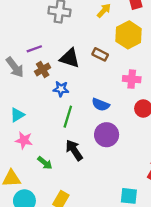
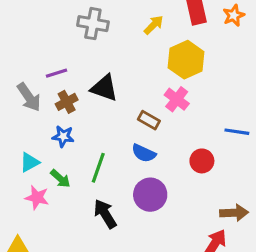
brown rectangle: (100, 54) -> (149, 120), moved
pink cross: (132, 79) -> (177, 99), moved, turned 30
blue star: (61, 89) -> (63, 136), moved
green arrow: (45, 163) -> (60, 179), moved

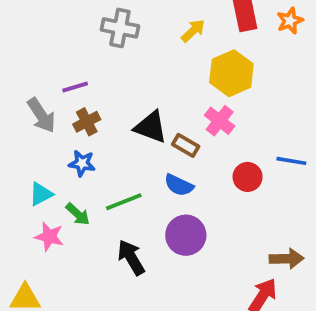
black triangle: (104, 88) -> (151, 127), moved
red circle: (202, 161) -> (248, 177), moved
green line: (98, 168) -> (124, 202), turned 48

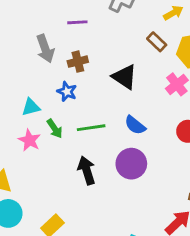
purple line: (75, 87) -> (77, 22), moved
brown rectangle: (186, 145) -> (157, 42), moved

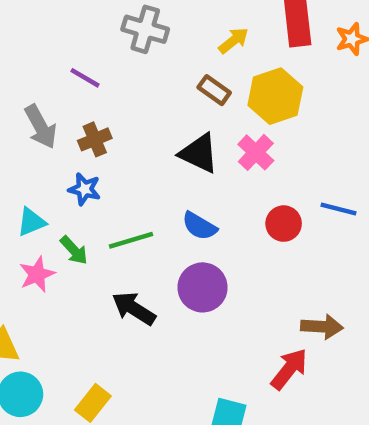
purple line: (77, 22) -> (85, 78), turned 42
black triangle: (125, 77) -> (199, 153), moved
pink star: (29, 140) -> (37, 274), turned 30
black arrow: (87, 170) -> (134, 308), turned -32

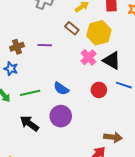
purple line: (85, 78) -> (45, 45), moved, turned -32
black triangle: (199, 153) -> (112, 60), moved

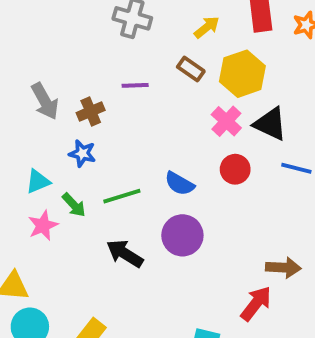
purple line: (45, 45) -> (135, 85), moved
red circle: (99, 90) -> (235, 169), moved

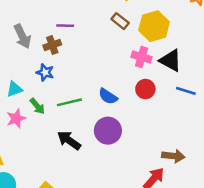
purple line: (135, 85) -> (65, 26), moved
pink cross: (226, 121) -> (142, 57), turned -30

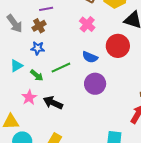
pink cross: (142, 57) -> (87, 24), moved, turned 35
red circle: (145, 89) -> (118, 46), size x1.5
pink star: (16, 118) -> (29, 97), moved
black arrow: (69, 140) -> (53, 103), moved

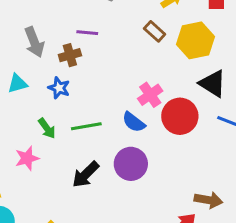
pink cross: (87, 24) -> (150, 95), moved
cyan triangle: (16, 66) -> (17, 83), moved
black arrow: (53, 103) -> (86, 174), moved, turned -84

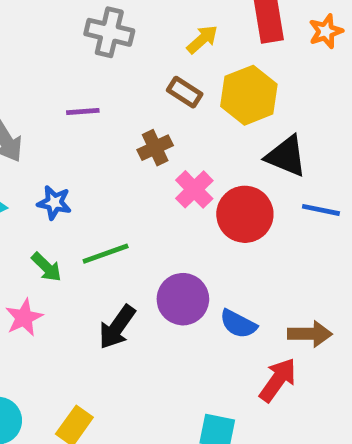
brown cross: (70, 55) -> (155, 148), moved
blue semicircle: (134, 122) -> (238, 324), moved

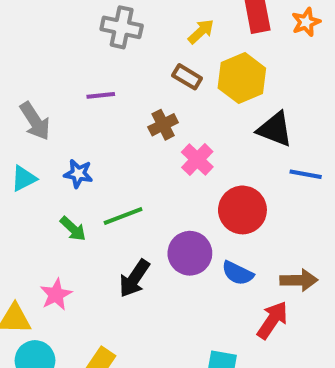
red circle: (245, 214) -> (242, 210), moved
pink star: (24, 318) -> (56, 295), moved

